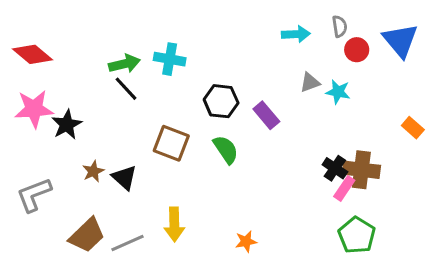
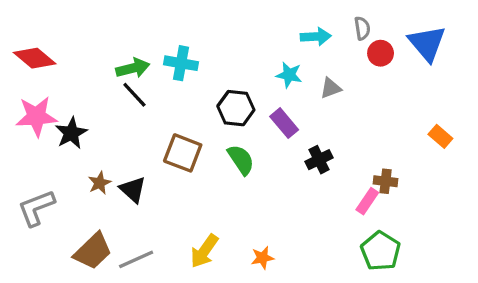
cyan star: (338, 92) -> (289, 75), moved
black cross: (335, 168) -> (319, 160), moved, turned 30
brown cross: (361, 170) -> (386, 181), size x0.6
yellow arrow: (174, 224) -> (204, 251), moved, turned 36

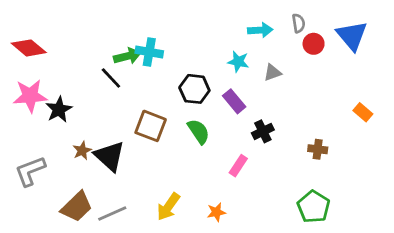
green arrow: (133, 68) -> (127, 56), moved
black triangle: (133, 190) -> (110, 156), size x1.4
pink rectangle: (367, 201) -> (238, 166), moved

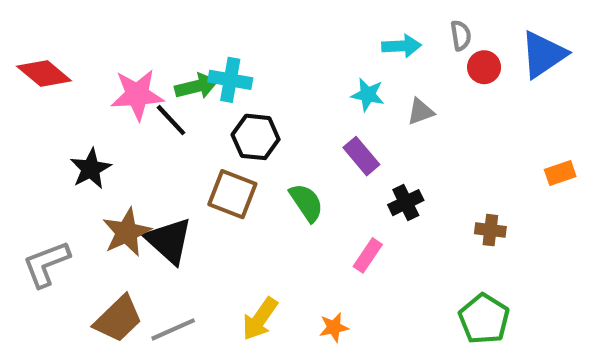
blue triangle: (352, 36) -> (543, 54), turned 36
black hexagon: (194, 89) -> (256, 137), moved
pink star: (30, 96) -> (137, 95), moved
orange rectangle: (363, 112) -> (560, 173), turned -60
brown star: (82, 151) -> (127, 232), size x1.6

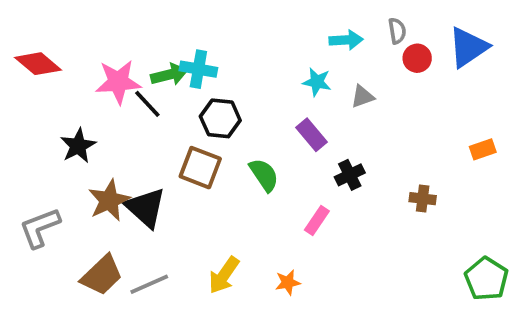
green pentagon: (484, 319) -> (486, 279), moved

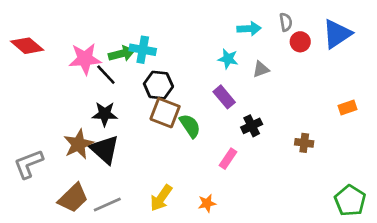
black star: (78, 146) -> (105, 114), moved, turned 30
brown square: (200, 168) -> (165, 113), moved

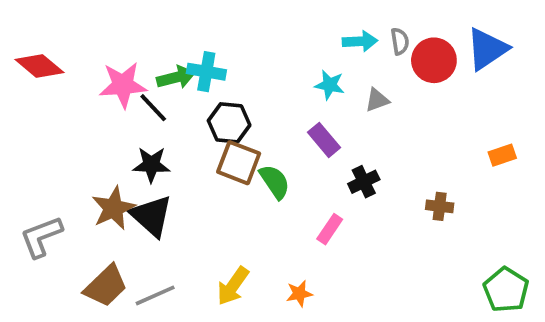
gray semicircle: (286, 22) -> (400, 41), moved
red circle: (300, 42) -> (434, 60), size x1.5

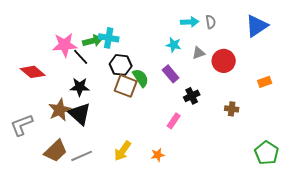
red circle: (434, 60) -> (224, 61), moved
red diamond: (39, 66) -> (33, 72), moved
green semicircle: (275, 182) -> (141, 78), moved

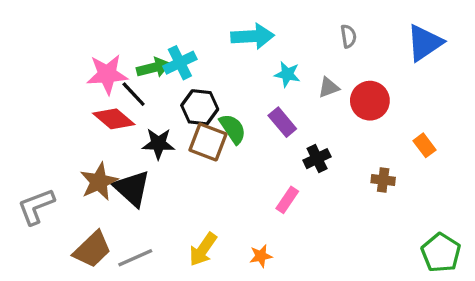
cyan arrow: (190, 22) -> (253, 36), moved, size x1.4
cyan cross: (109, 38) -> (180, 63), turned -36
red diamond: (33, 72) -> (114, 119), moved
orange rectangle: (265, 82) -> (424, 145), moved, turned 72
black star: (80, 87) -> (158, 144), moved

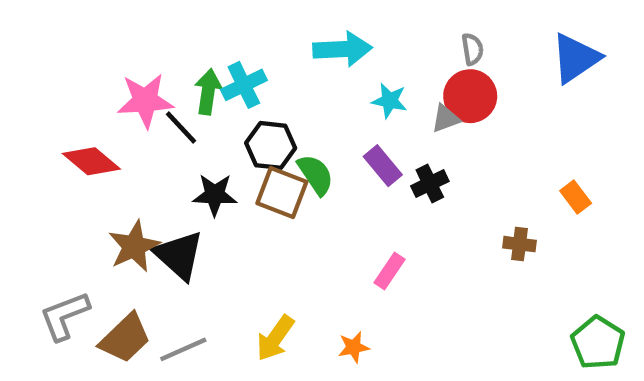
green arrow: (153, 68) -> (208, 92), turned -68
red circle: (370, 101) -> (470, 96), moved
red diamond: (114, 119) -> (91, 161), moved
black cross: (317, 159) -> (430, 184), moved
gray L-shape: (36, 206) -> (65, 316), moved

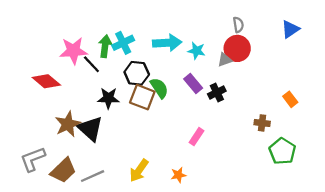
cyan arrow: (342, 49) -> (167, 43), moved
blue triangle: (576, 58) -> (290, 29), size x0.7
green pentagon: (598, 343) -> (282, 151), moved

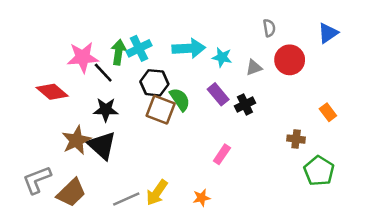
red circle: (237, 48) -> (290, 60), moved
black star: (108, 98) -> (106, 110), moved
gray line: (93, 176) -> (126, 199), moved

